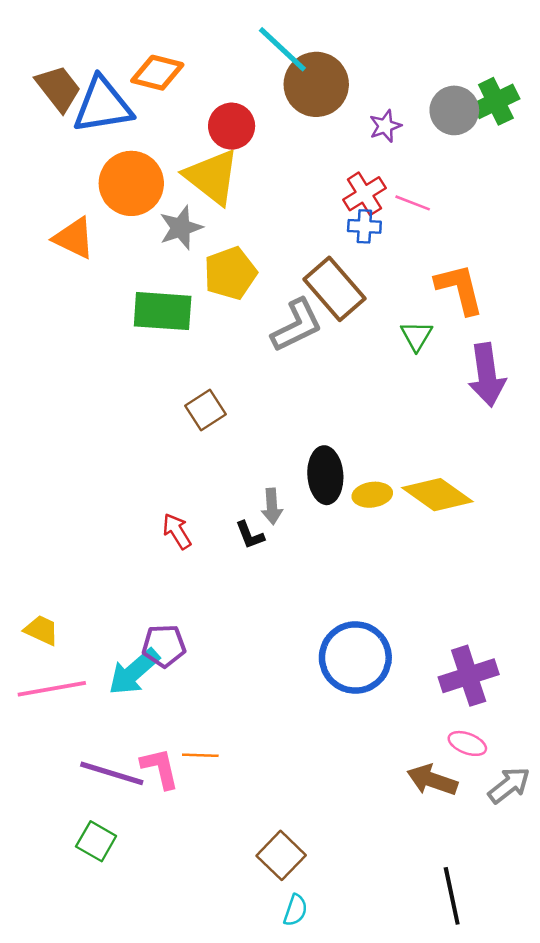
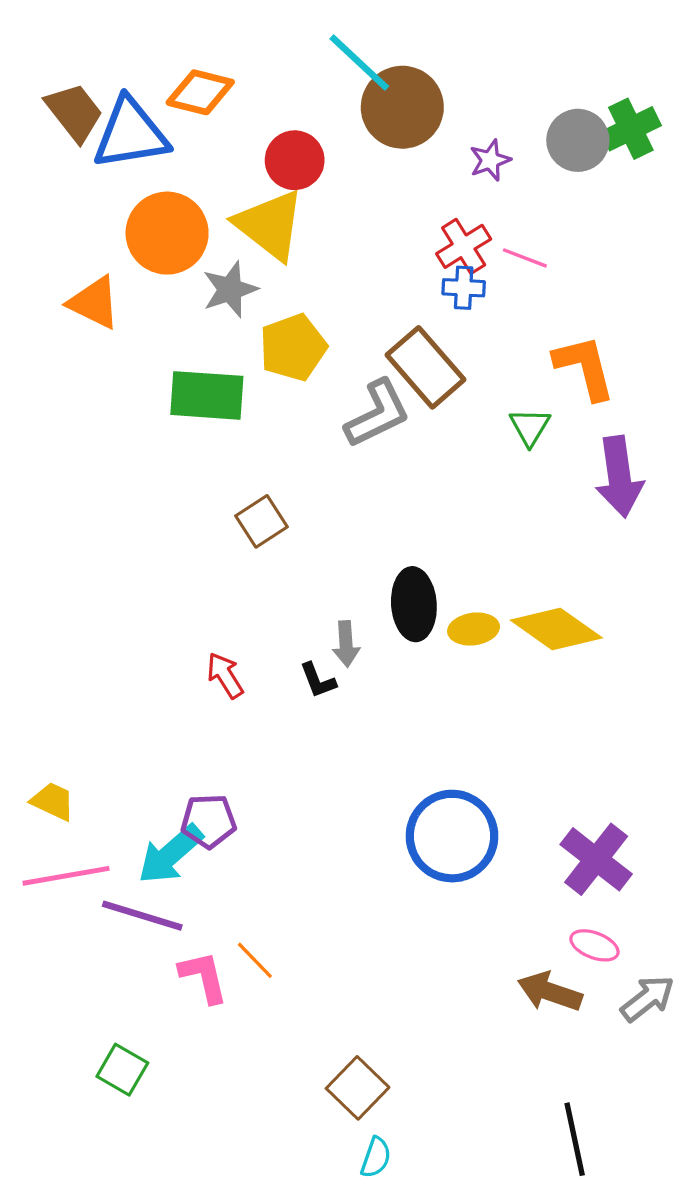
purple cross: (469, 676) -> (596, 859), turned -34
orange line: (200, 755) -> (255, 960), turned 44
purple line: (112, 773) -> (142, 916), moved

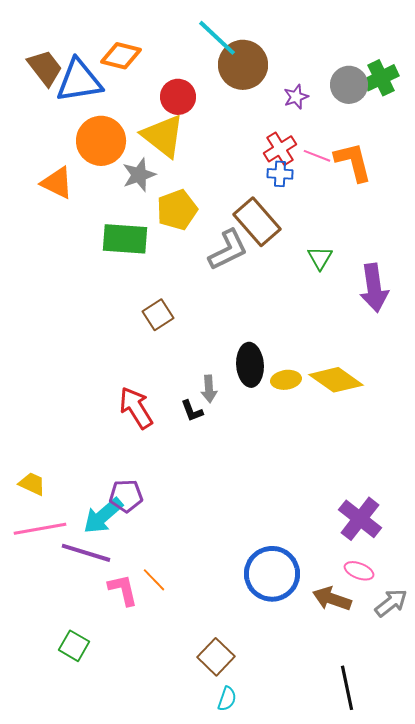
orange L-shape: (585, 367) -> (353, 162), moved
red arrow: (225, 675) -> (136, 408), size x1.5
blue circle: (452, 836) -> (272, 574), moved

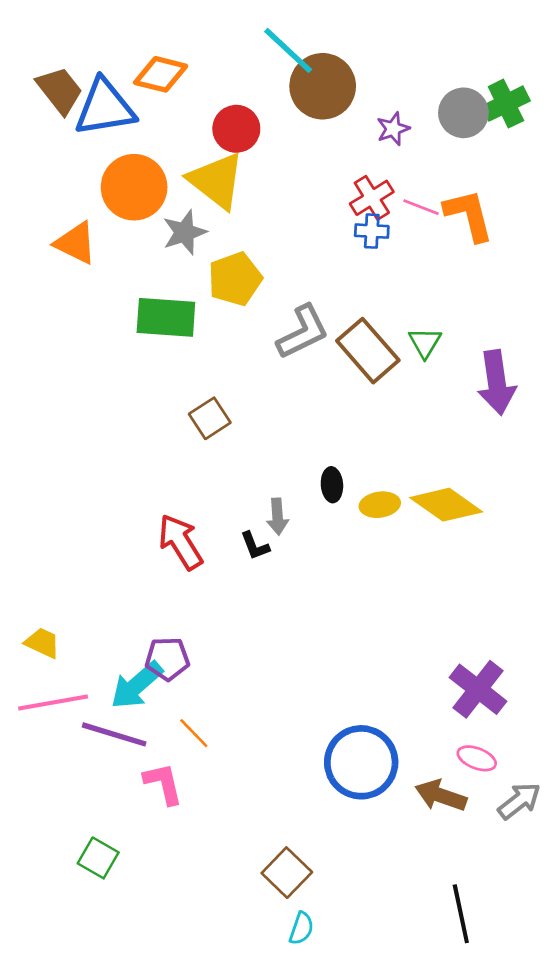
brown rectangle: (257, 222) -> (368, 351), moved
black ellipse: (250, 365) -> (332, 485), size x0.6
orange line: (154, 580) -> (194, 733), moved

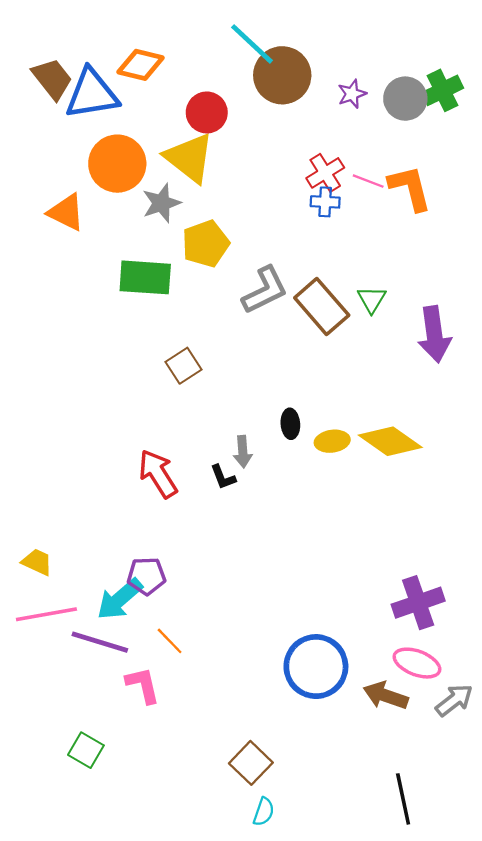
purple star: (393, 129) -> (352, 94), moved
purple cross: (478, 689) -> (418, 603), turned 33
pink ellipse: (477, 758) -> (417, 663), size x1.4

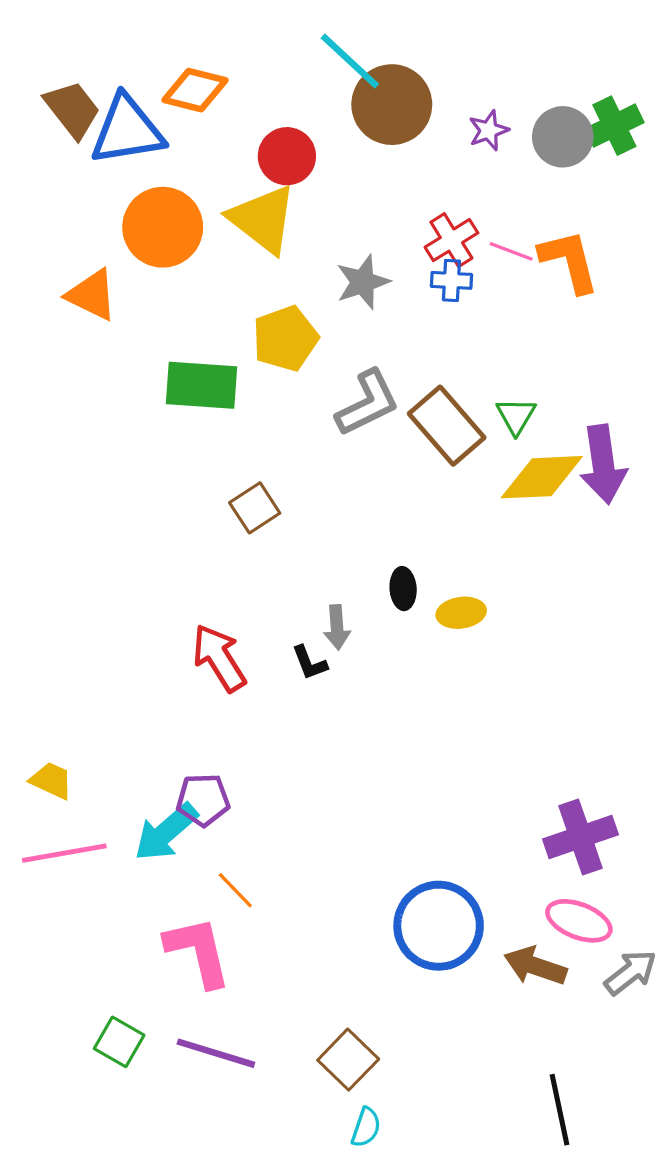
gray star: (161, 203) -> (363, 282), moved
yellow diamond: (390, 441) -> (542, 477), moved, turned -38
purple line: (100, 642) -> (216, 1053), moved
pink L-shape: (143, 685) -> (198, 952), size x1.4

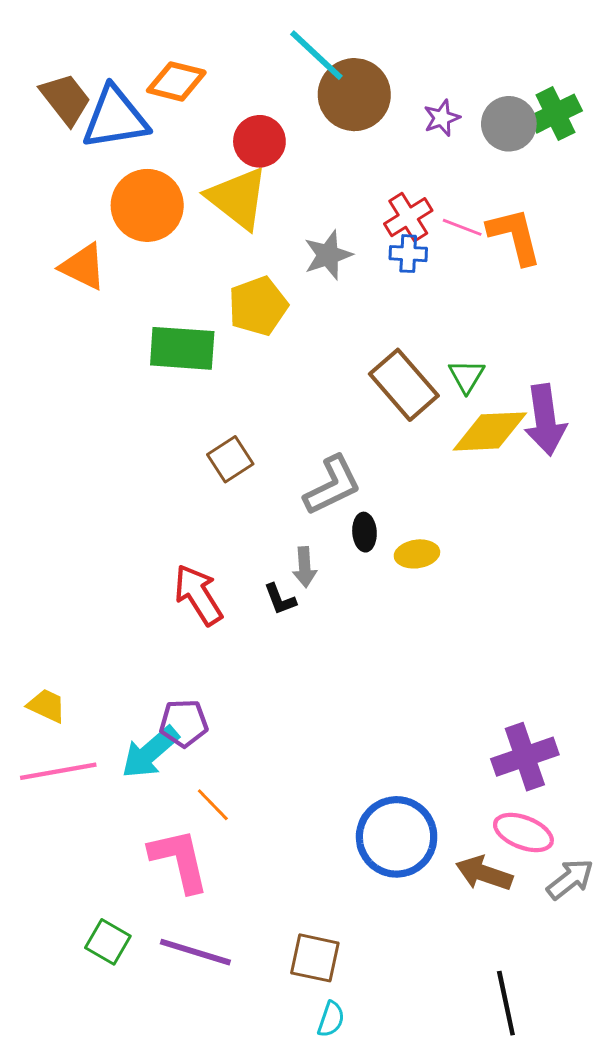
gray L-shape: (368, 403) -> (332, 485), moved
brown square: (348, 1060) -> (315, 958), turned -32

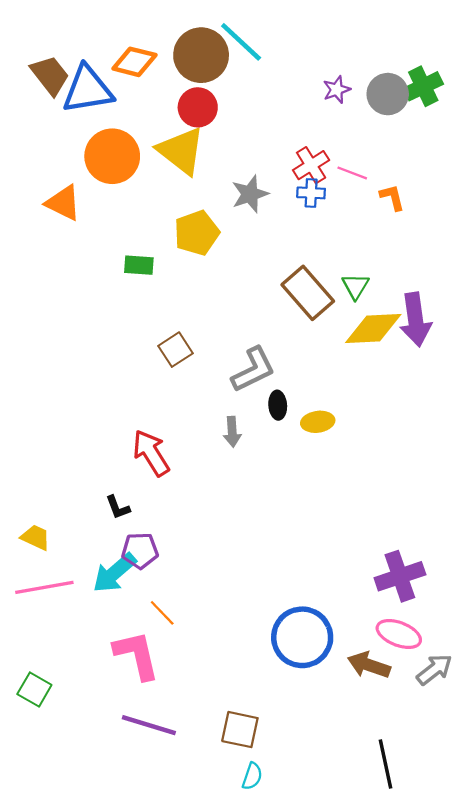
brown circle: (354, 95) -> (201, 55), moved
orange L-shape: (515, 236) -> (392, 197), moved, size x0.6
green rectangle: (182, 348) -> (139, 265), size x0.6
black L-shape: (280, 599) -> (118, 507), moved
green square: (108, 942) -> (34, 690), moved

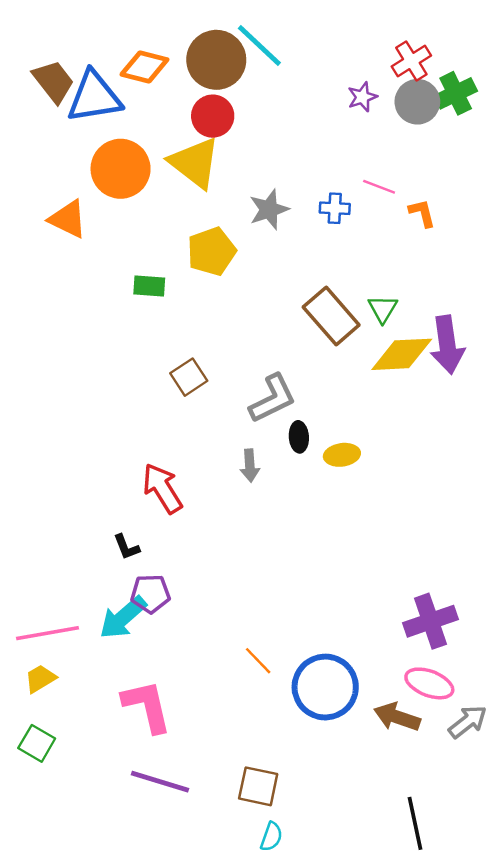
red cross: (311, 165) -> (411, 61), moved
yellow trapezoid: (36, 537) -> (40, 679), moved, turned -56
orange line: (162, 613) -> (258, 661), moved

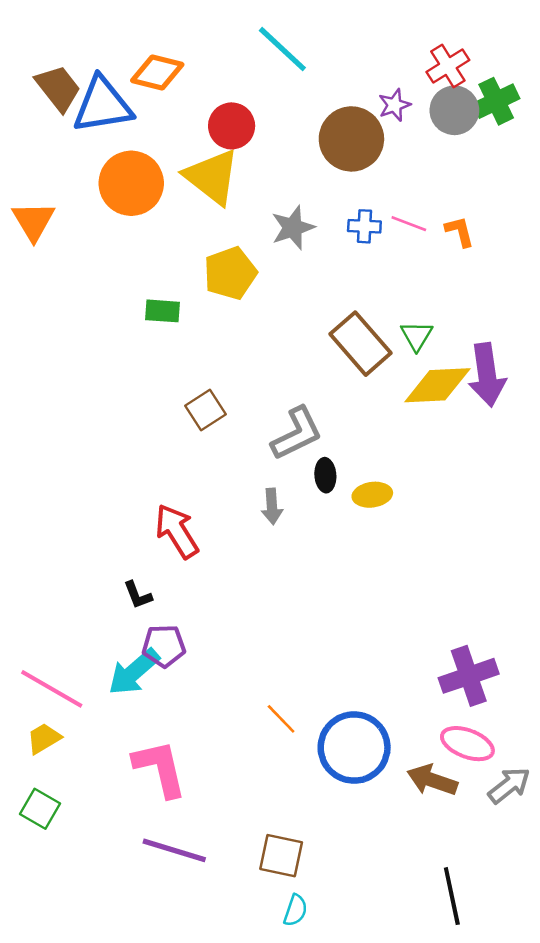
brown circle: (216, 60) -> (351, 139), moved
pink line: (379, 187) -> (409, 224), moved
orange triangle: (68, 219) -> (33, 221), moved, turned 33
pink line: (48, 633) -> (52, 689), turned 40

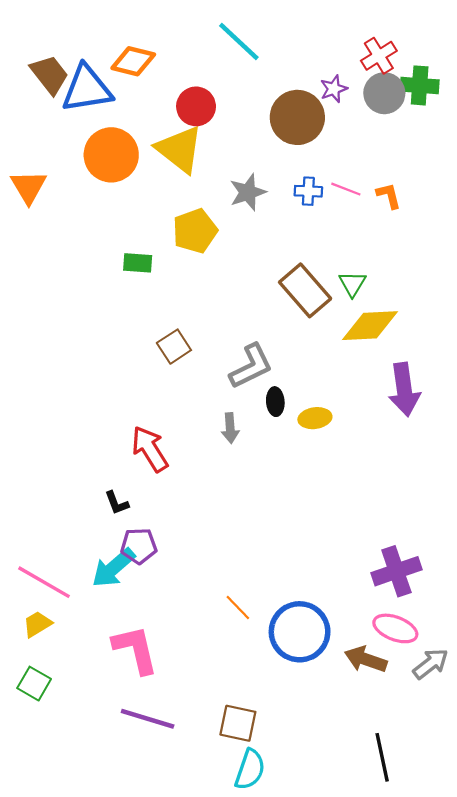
green cross: (496, 101) -> (420, 85), turned 30
purple arrow: (487, 375) -> (404, 389), moved
cyan semicircle: (295, 910) -> (250, 769), size x1.5

